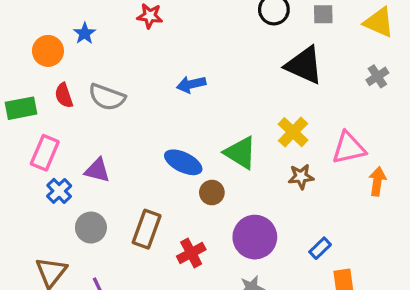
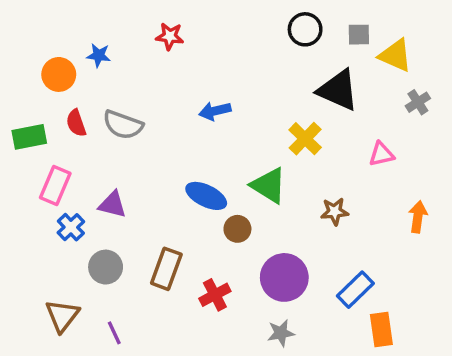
yellow triangle: (379, 22) -> (395, 55), moved
blue star: (85, 33) -> (99, 55), turned -30
yellow cross: (293, 132) -> (305, 139), moved
pink triangle: (349, 148) -> (381, 154), moved, size x0.7
blue rectangle: (320, 248) -> (355, 290), size x1.5

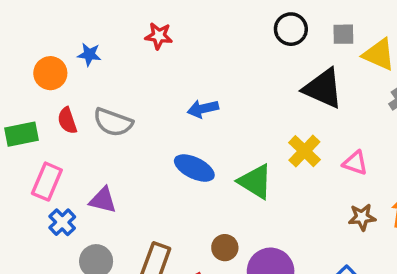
yellow cross: (305, 139) -> (304, 151), moved
pink triangle: (381, 154) -> (355, 163), moved, turned 32
blue ellipse: (206, 196) -> (194, 168), moved
brown star: (335, 212) -> (362, 217), moved
brown circle: (237, 229) -> (225, 248), moved

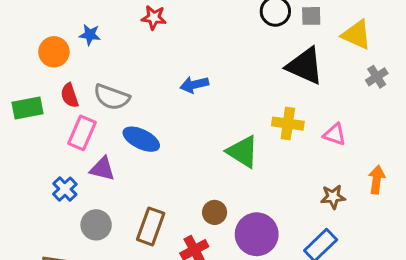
gray square: (343, 34) -> (311, 16), moved
yellow cross: (304, 151) -> (288, 124), turned -36
blue ellipse: (194, 168) -> (141, 139), moved
pink rectangle: (47, 182) -> (82, 133), moved
brown star: (362, 217) -> (333, 197), moved

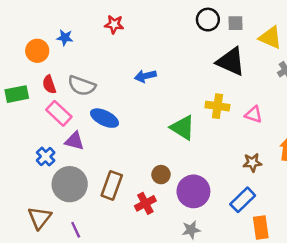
pink rectangle: (82, 133) -> (59, 113), turned -70
gray circle: (96, 225) -> (70, 184), size x1.5

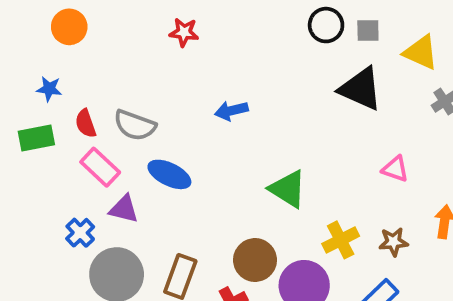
blue star: (65, 38) -> (49, 89), moved
orange circle: (37, 51) -> (69, 27), moved
yellow cross: (217, 106) -> (341, 240), moved, turned -35
brown circle: (161, 175) -> (255, 260), size x1.5

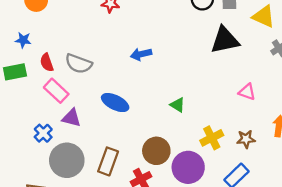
black triangle: (361, 89) -> (225, 40), turned -36
blue ellipse: (169, 174) -> (115, 103), moved
green triangle: (288, 189) -> (178, 105), size x0.6

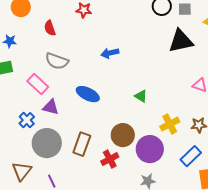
red semicircle: (47, 62) -> (50, 28), moved

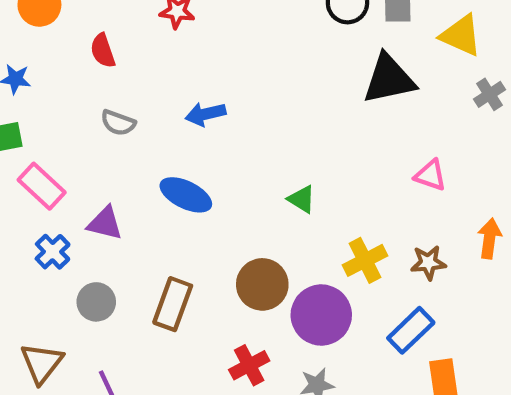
blue arrow: (110, 53) -> (205, 114), moved
gray semicircle: (57, 61) -> (118, 123), size x0.7
pink rectangle: (38, 84) -> (42, 186), moved
gray circle: (47, 143) -> (96, 302), size x0.6
red cross: (110, 159) -> (249, 365), moved

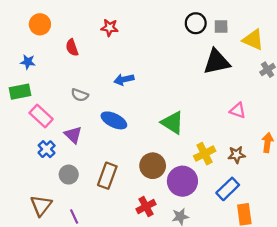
gray semicircle: (118, 123) -> (80, 95), moved
green triangle: (302, 199) -> (173, 123), size x1.6
purple triangle: (105, 223) -> (73, 135), turned 30

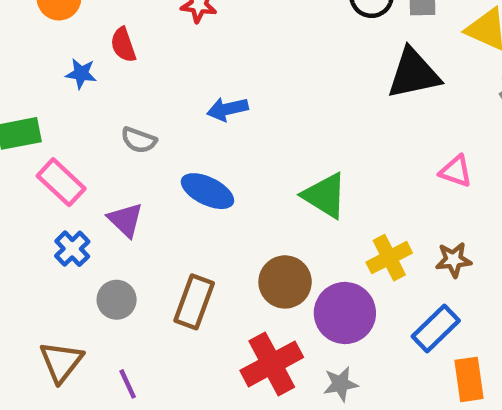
blue star: (28, 62) -> (81, 74), moved
red cross: (146, 207) -> (272, 364), size x1.5

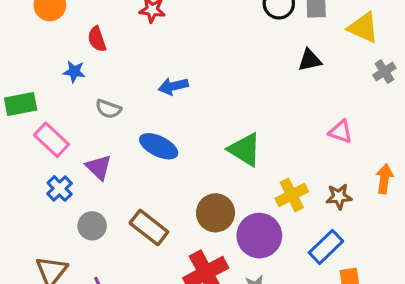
blue star: (81, 74) -> (74, 72), moved
black triangle: (414, 74) -> (310, 60), size x0.6
brown rectangle: (194, 302) -> (149, 227), turned -72

